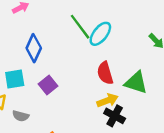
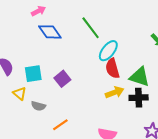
cyan ellipse: (100, 34) -> (108, 51), moved
blue diamond: (34, 48) -> (50, 32), moved, turned -60
black cross: (115, 116) -> (139, 98), moved, turned -30

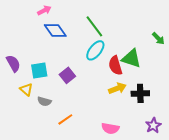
cyan ellipse: (108, 51) -> (95, 50), moved
green triangle: (140, 77) -> (131, 58), moved

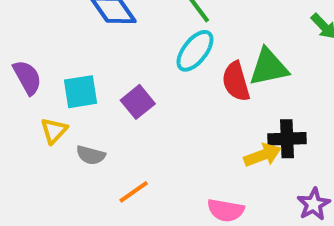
green triangle: (131, 58) -> (269, 67), turned -30
yellow arrow: (117, 88) -> (262, 155), moved
yellow triangle: (26, 89) -> (54, 131), turned 32

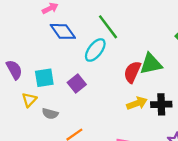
cyan ellipse: (195, 51) -> (95, 50), moved
red semicircle: (236, 81) -> (132, 72), turned 40
yellow arrow: (262, 155) -> (137, 103), moved

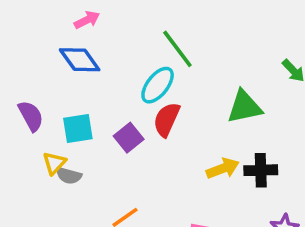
blue diamond: (63, 31) -> (80, 60), moved
red semicircle: (132, 72) -> (167, 120), moved
gray semicircle: (50, 114) -> (69, 176), moved

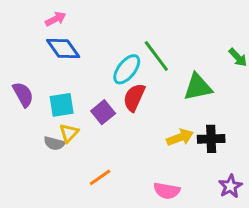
pink arrow: (87, 20) -> (56, 19), moved
green line: (177, 49) -> (156, 56), moved
yellow triangle: (54, 163) -> (69, 133), moved

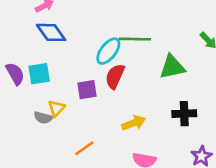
green line: (156, 56) -> (135, 39), turned -52
cyan square: (62, 105) -> (39, 74), moved
purple square: (103, 112) -> (87, 90), turned 30
yellow arrow: (180, 137) -> (134, 123), moved

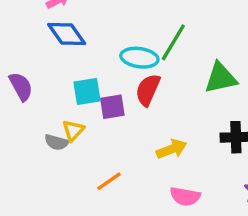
green line: (135, 39) -> (173, 42), turned -60
cyan ellipse: (108, 51) -> (139, 58), turned 60
cyan square: (39, 74) -> (87, 92), moved

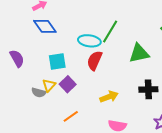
purple square: (112, 107) -> (68, 84), moved, turned -35

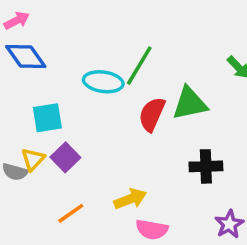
red semicircle: (95, 60) -> (152, 114), moved
yellow arrow: (109, 97) -> (130, 199), moved

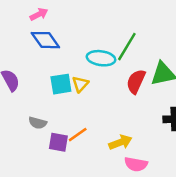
purple square: (65, 157) -> (58, 142), moved, turned -36
yellow triangle: (33, 159) -> (80, 84), moved
orange line: (71, 213) -> (78, 135), moved

